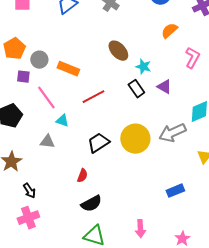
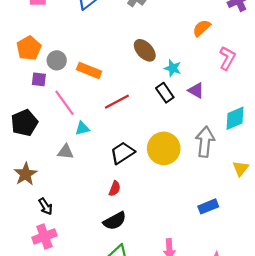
cyan triangle: (62, 121) -> (82, 128), turned -32
gray arrow: (172, 133) -> (205, 142), turned 120
red semicircle: (82, 176) -> (115, 189), moved

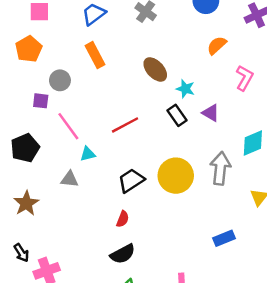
orange pentagon: (29, 48) -> (29, 49), moved
orange rectangle: (89, 70) -> (95, 55), moved, turned 40
black arrow: (46, 206) -> (21, 253), moved

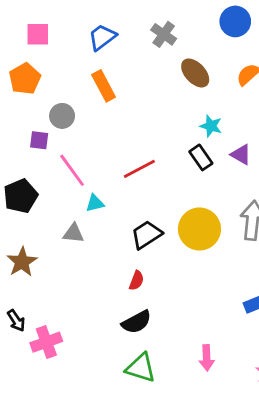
brown ellipse: (155, 69) -> (195, 73), moved

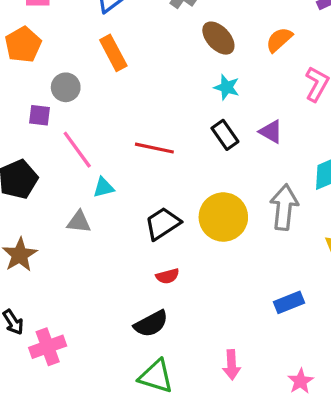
cyan star: (211, 126) -> (227, 87), moved
red line: (139, 169) -> (154, 148), turned 40
red semicircle: (136, 281) -> (168, 276), moved, turned 54

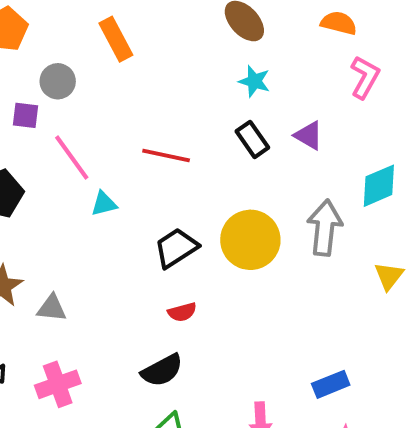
orange semicircle: (279, 40) -> (339, 23), moved, turned 56
gray triangle: (79, 222) -> (52, 308), moved
blue rectangle: (289, 302) -> (331, 384), moved
pink cross: (48, 347) -> (58, 384), moved

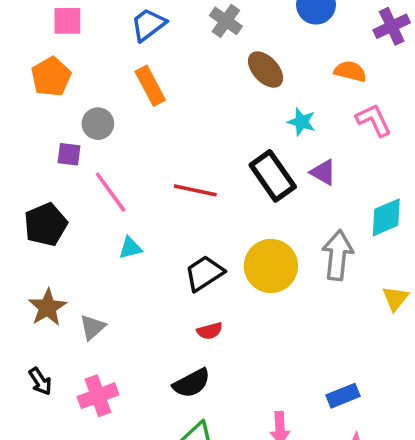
pink L-shape: (365, 77) -> (374, 120), turned -54
cyan star: (254, 81) -> (302, 122), moved
black rectangle: (252, 139) -> (273, 176), size x1.5
cyan triangle: (104, 204) -> (130, 248), moved
gray triangle: (52, 308) -> (93, 327), turned -48

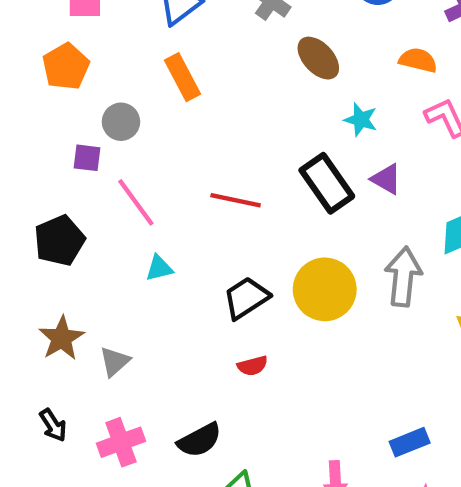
black semicircle: (192, 383) -> (199, 440), moved

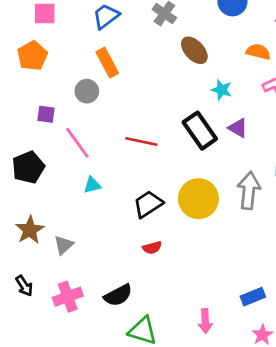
gray circle: (121, 122) -> (87, 91), moved

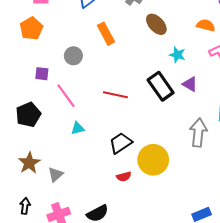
orange rectangle: (107, 63) -> (106, 34), moved
yellow circle: (198, 199) -> (153, 160), moved
black arrow: (24, 286) -> (25, 206), turned -140

